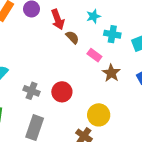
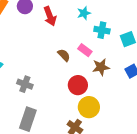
brown semicircle: (72, 37) -> (64, 55), moved
brown star: (111, 73) -> (101, 67), turned 30
red circle: (62, 92) -> (78, 85), moved

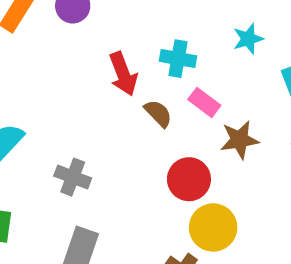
cyan star: (84, 13) -> (248, 39), moved
red arrow: (50, 16) -> (123, 74), moved
cyan cross: (102, 30) -> (178, 59), moved

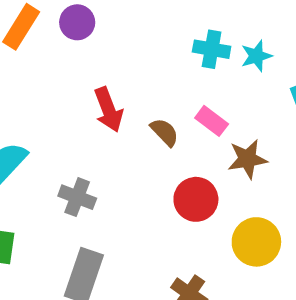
cyan cross: (178, 59) -> (212, 49), moved
red arrow: (123, 74) -> (109, 110), moved
yellow circle: (213, 227) -> (256, 242), moved

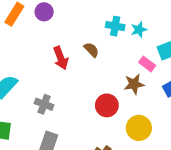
pink rectangle: (212, 121) -> (147, 64), moved
brown semicircle: (165, 132) -> (91, 50), moved

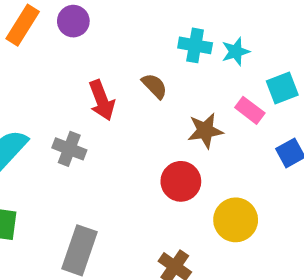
brown star: (134, 84) -> (205, 131), moved
gray cross: (44, 104) -> (69, 149), moved

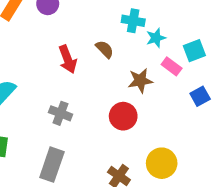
cyan star: (236, 52) -> (156, 38), moved
gray cross: (69, 149) -> (61, 113), moved
yellow circle: (236, 220) -> (162, 163), moved

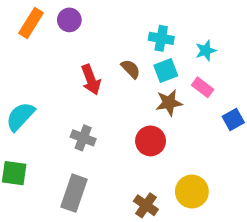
cyan star: (156, 38) -> (206, 51), moved
cyan square: (194, 51) -> (166, 70), moved

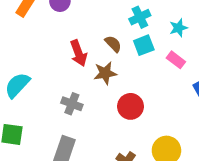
cyan cross: (161, 38) -> (140, 17), turned -36
brown star: (169, 103) -> (105, 73), moved

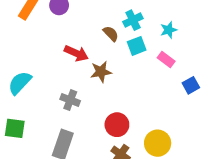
brown semicircle: (113, 44) -> (111, 34), moved
red arrow: (79, 53) -> (76, 53), turned -45
red circle: (131, 106) -> (117, 125), moved

